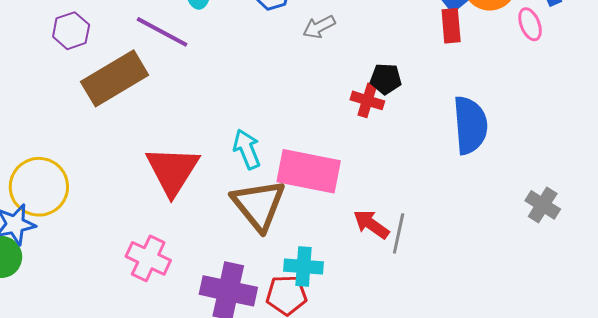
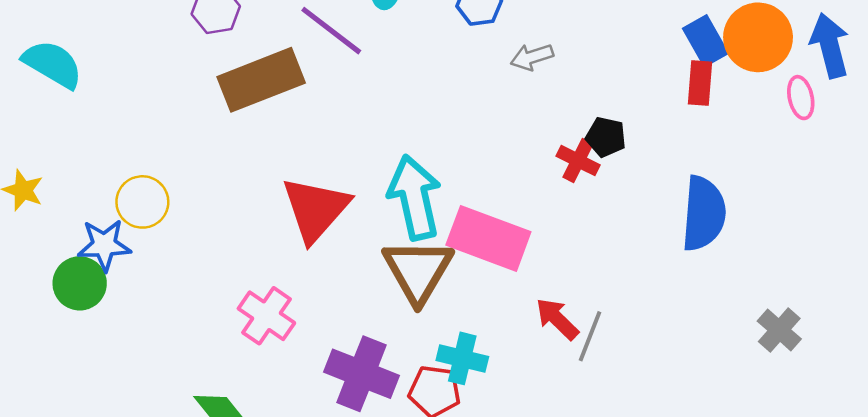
cyan arrow: (247, 149) -> (415, 197), size x1.6
yellow circle: (39, 187) -> (142, 202), size x0.7

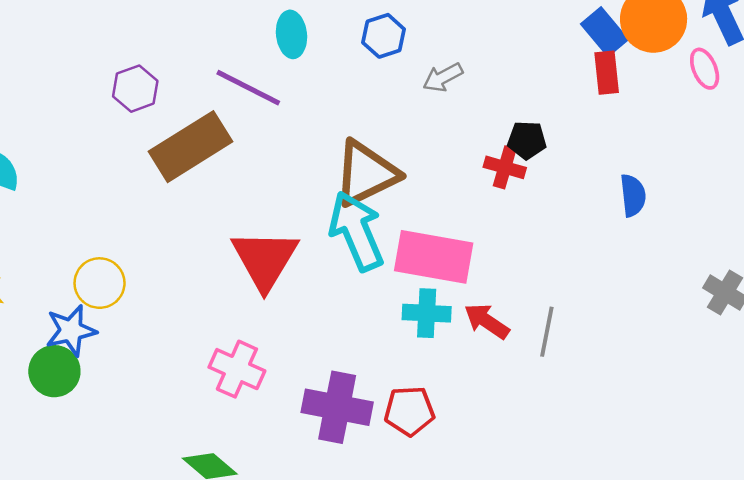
blue semicircle: (704, 213) -> (633, 195), size x0.6
brown triangle: (418, 271) -> (366, 173), moved, turned 44
red arrow: (557, 319) -> (487, 321), moved
cyan cross: (462, 358) -> (427, 313), moved

